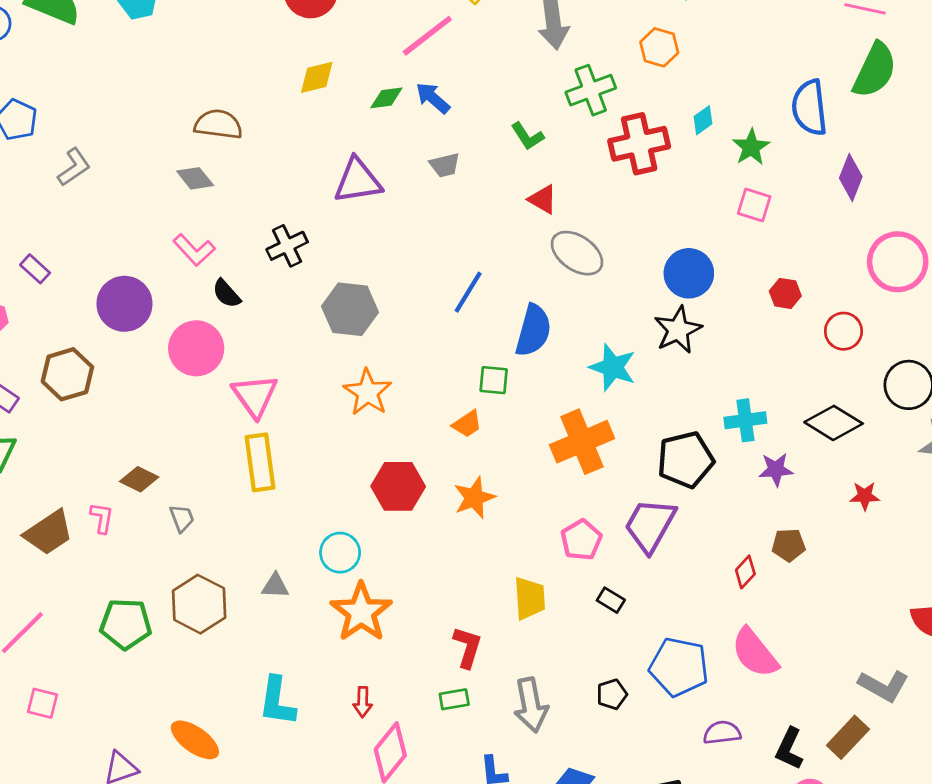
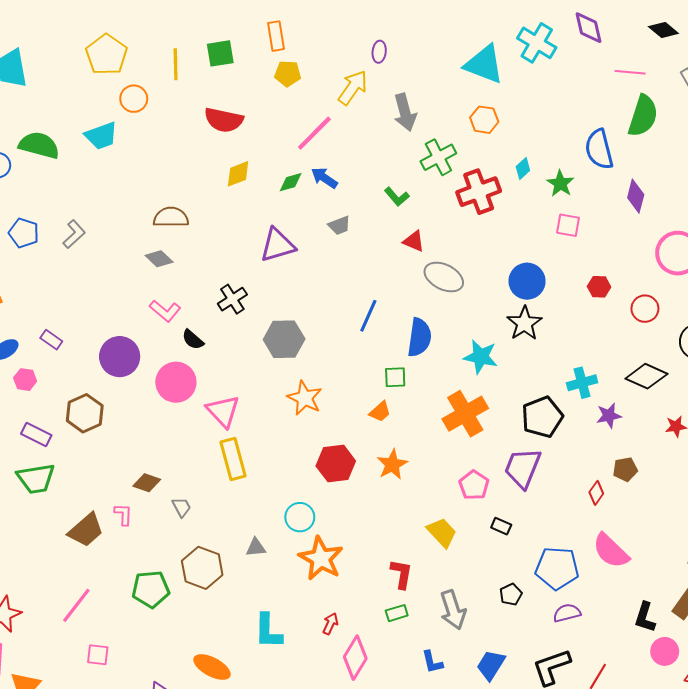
gray L-shape: (74, 167) -> (74, 234), moved
yellow trapezoid: (530, 598) -> (442, 532), turned -32
red arrow: (363, 702) -> (330, 624), turned -150
purple semicircle: (722, 733) -> (567, 613), moved

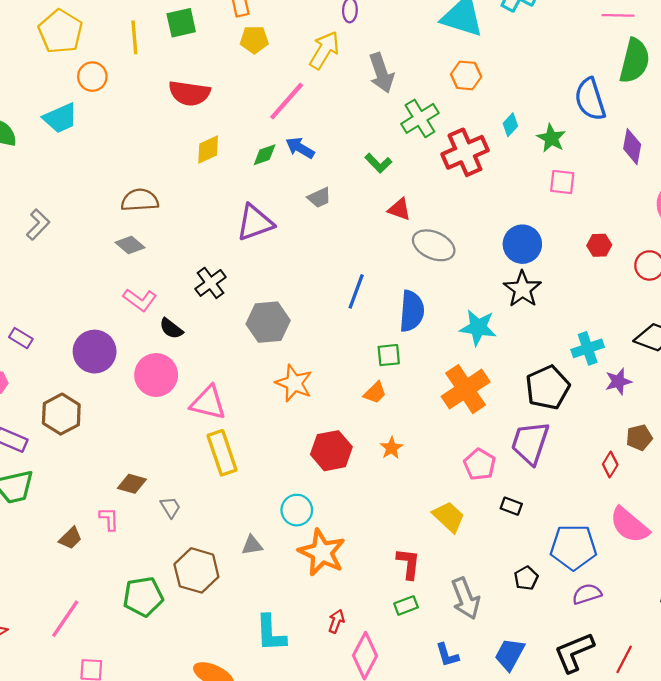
pink triangle: (223, 411) -> (208, 403), turned -30
orange star: (392, 465) -> (391, 448), size x0.7
brown trapezoid: (86, 530) -> (70, 538), size x0.6

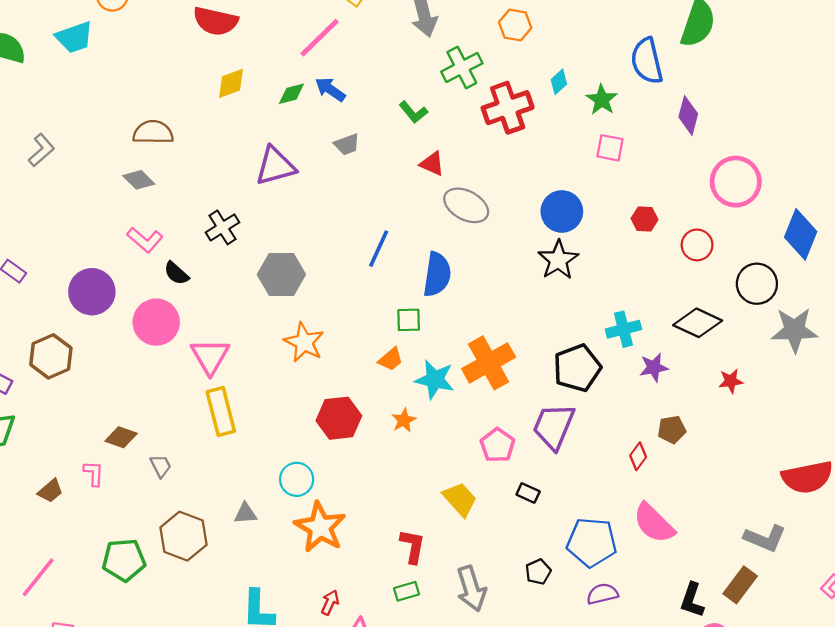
cyan star: (478, 328) -> (435, 379), moved
pink triangle: (208, 403) -> (210, 356), turned 42

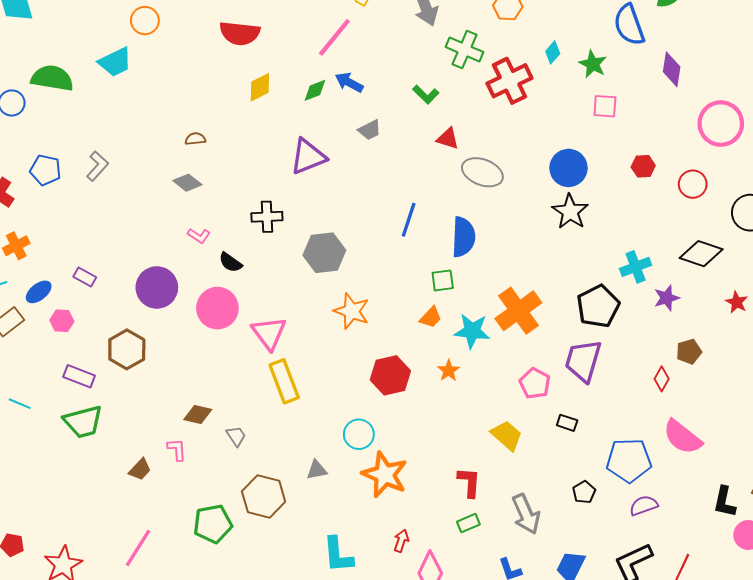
green cross: (462, 67) -> (465, 50), turned -33
brown semicircle: (153, 132) -> (195, 139), size x0.6
black cross: (222, 227) -> (267, 217), turned 36
pink L-shape: (145, 240) -> (199, 236), size x0.7
red star: (731, 381) -> (737, 302), turned -30

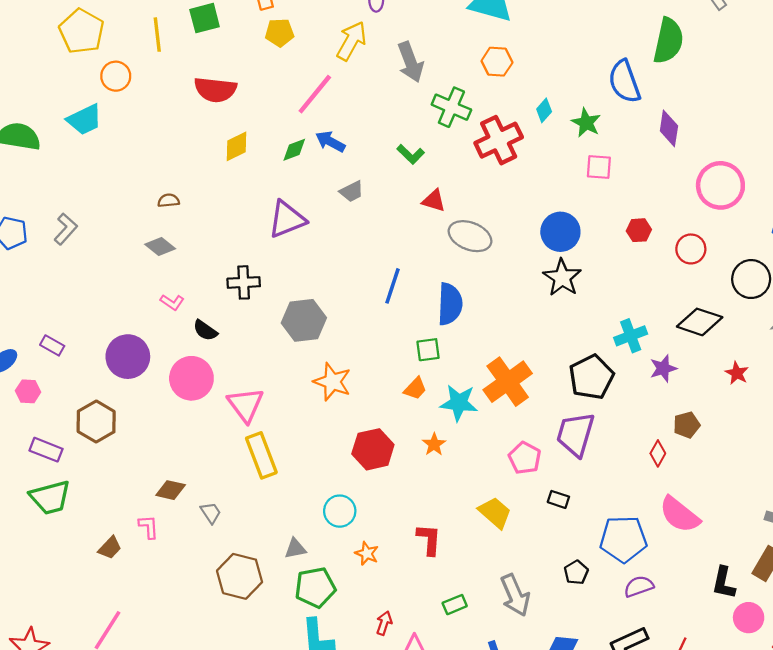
orange star: (385, 475) -> (367, 553), size x0.5
red L-shape: (469, 482) -> (429, 539), moved
green pentagon: (213, 524) -> (315, 587), moved

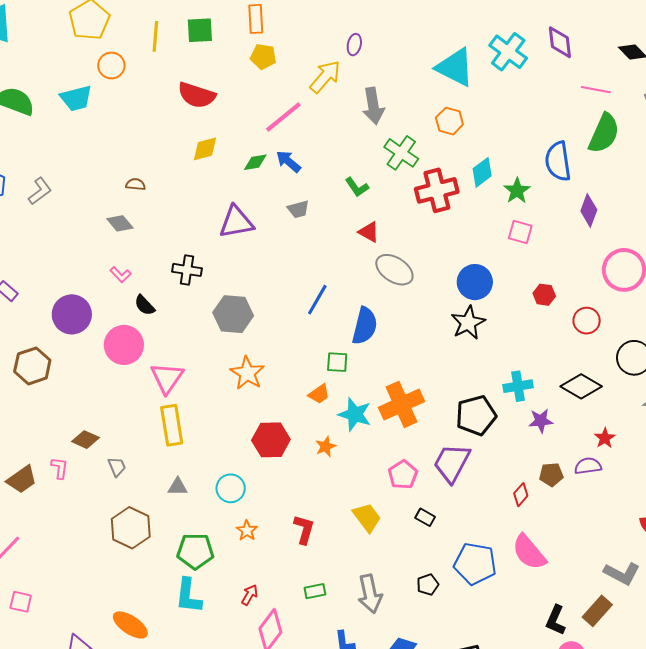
cyan diamond: (544, 110) -> (482, 172), size x1.4
brown trapezoid: (110, 548) -> (22, 479), size x1.4
gray triangle: (295, 549) -> (178, 487), moved
purple semicircle: (639, 586) -> (588, 466), moved

